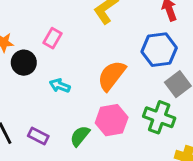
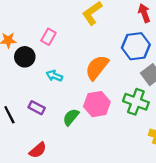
purple rectangle: (38, 136) -> (37, 108), moved

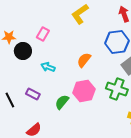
orange semicircle: (97, 67) -> (84, 60), size x0.7

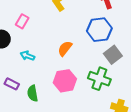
green semicircle: (62, 102) -> (33, 93), moved, turned -49

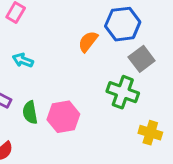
orange semicircle: (65, 48) -> (88, 41), moved
pink hexagon: (65, 81) -> (63, 117), moved

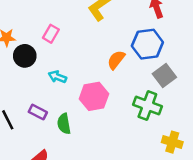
pink hexagon: (63, 117) -> (94, 96), moved

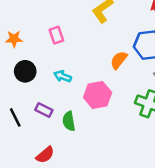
pink rectangle: (51, 34) -> (56, 35), turned -49
black circle: (25, 56) -> (25, 71), moved

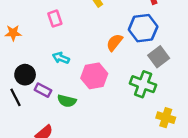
orange star: (14, 39) -> (13, 33), moved
black circle: (25, 71) -> (25, 75), moved
green semicircle: (69, 121) -> (67, 101), turned -66

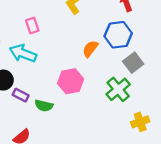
cyan arrow: (61, 58) -> (23, 53), moved, size x1.6
green cross: (143, 84) -> (118, 89), turned 30
yellow cross: (166, 118) -> (140, 122), turned -36

